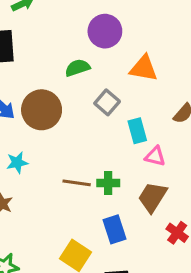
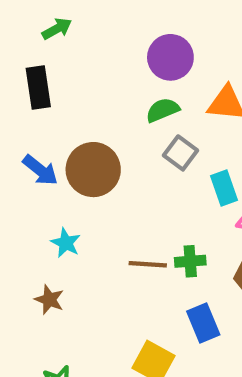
green semicircle: (77, 68) -> (163, 110), moved
cyan star: (17, 163) -> (66, 243), turned -30

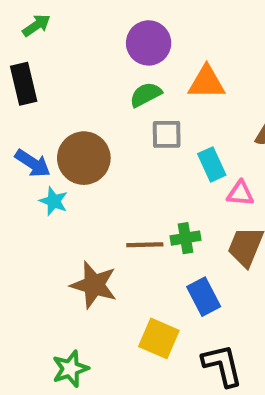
gray square: (180, 153) -> (167, 134), turned -32
cyan star: (66, 243) -> (54, 201), moved
brown star: (49, 300) -> (94, 285), moved, size x1.6

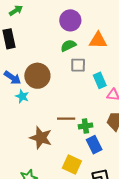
green cross: (186, 238) -> (85, 126), moved

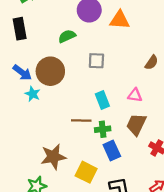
orange triangle: (98, 40) -> (120, 20), moved
green semicircle: (68, 46) -> (67, 36), moved
cyan rectangle: (100, 80) -> (102, 100), moved
brown star: (41, 138) -> (53, 157), moved, turned -30

